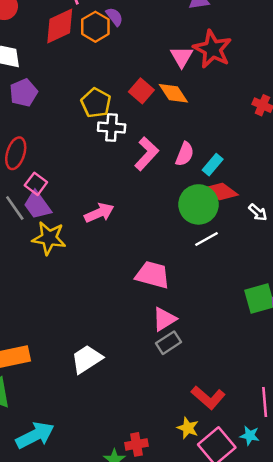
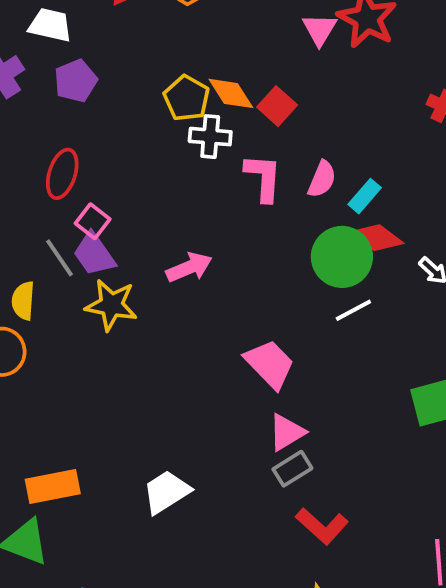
red square: (141, 91) -> (277, 106), moved
orange diamond: (173, 93) -> (231, 93), moved
pink L-shape: (147, 154) -> (263, 178), turned -40
pink trapezoid: (153, 275) -> (270, 364), turned 30
red L-shape: (208, 397) -> (322, 526), moved

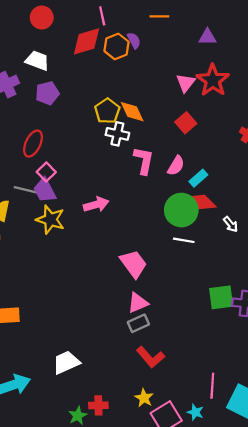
red square: (277, 106) -> (186, 123), moved
gray line: (60, 258) -> (25, 190), turned -50
white line: (353, 310) -> (184, 240), turned 30
white trapezoid: (166, 492) -> (66, 362), moved

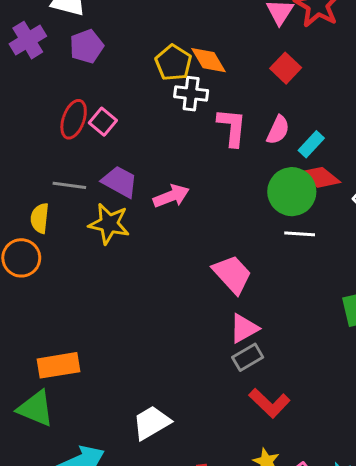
pink square: (46, 172) -> (103, 122), moved
purple trapezoid: (45, 190) -> (120, 182), moved, turned 152

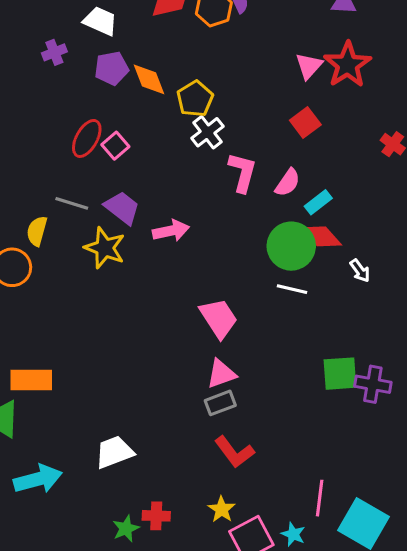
purple cross: (28, 40) -> (54, 52), size x0.7
orange diamond: (208, 60) -> (149, 79), moved
white cross: (191, 94) -> (207, 132), turned 36

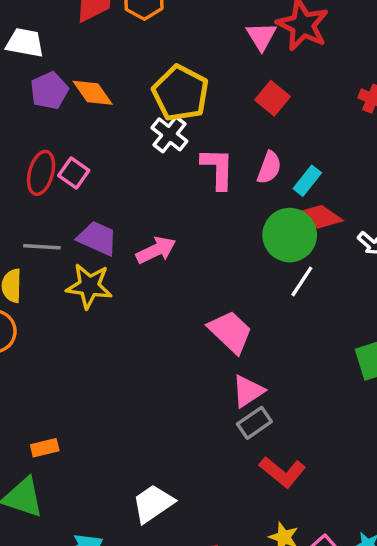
yellow pentagon: (195, 99) -> (180, 93), moved, size x1.4
white line: (292, 289) -> (302, 281), turned -56
orange rectangle: (31, 380) -> (45, 448), size x0.6

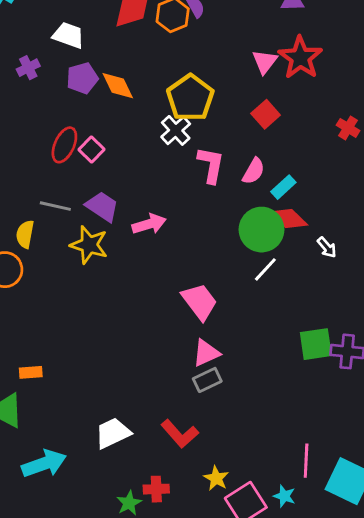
red L-shape: (283, 472) -> (180, 434), moved

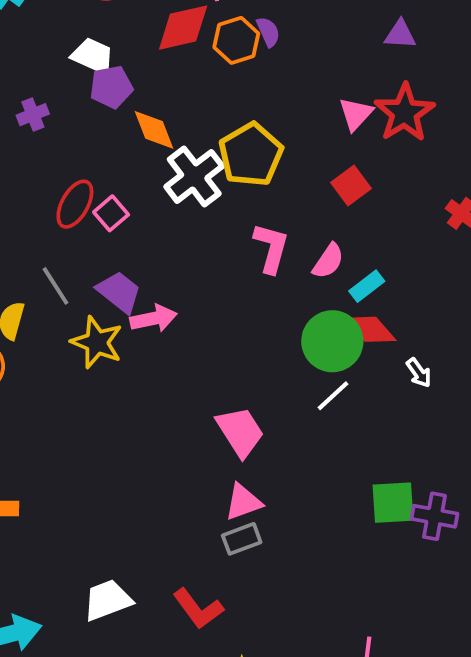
purple cross: (28, 68) -> (33, 115), moved
purple pentagon: (82, 78) -> (111, 87), moved
white cross: (176, 130) -> (194, 176), moved, size x1.4
gray line: (55, 206) -> (56, 286), turned 40
pink arrow: (149, 224) -> (154, 319), moved

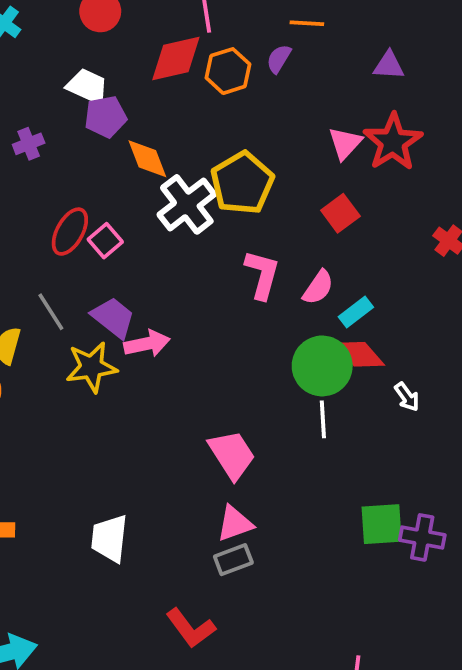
purple semicircle: (268, 32) -> (279, 59), moved, turned -124
yellow star: (97, 342) -> (91, 367), turned -30
white line: (333, 396) -> (323, 419), turned -51
white trapezoid: (108, 600) -> (110, 538), moved, turned -63

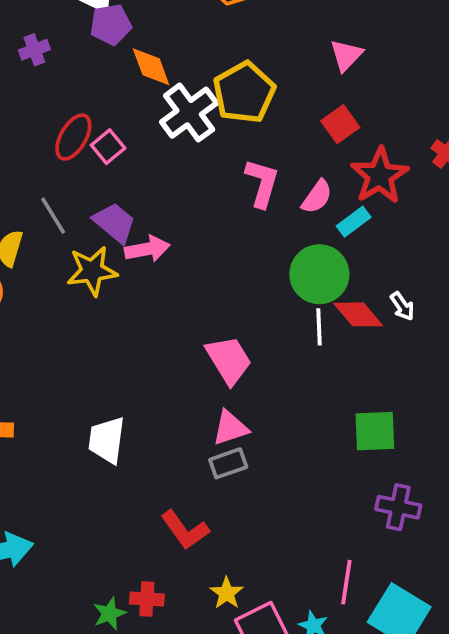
red star: (393, 142) -> (380, 176), moved
red diamond: (360, 354) -> (358, 314), moved
purple cross: (422, 537) -> (398, 507), moved

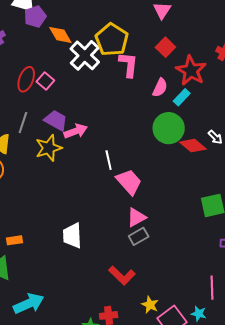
pink L-shape: (262, 183) -> (128, 65), moved
gray line: (53, 216) -> (23, 123), turned 60
white line: (319, 327) -> (109, 160), moved

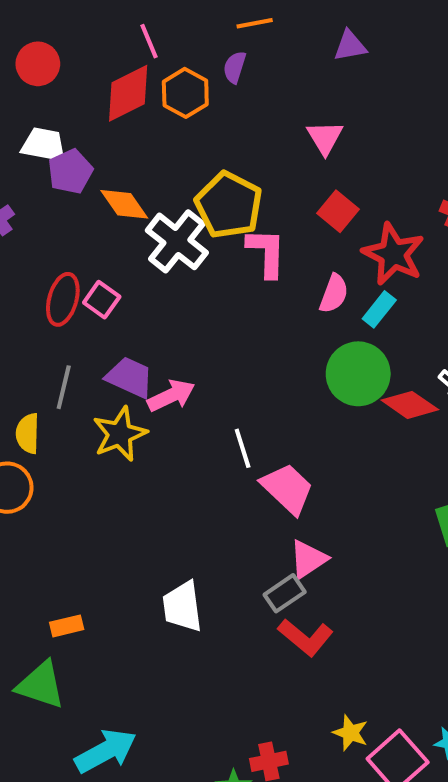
gray rectangle: (139, 236) -> (285, 593), moved
red L-shape: (122, 275) -> (306, 637), moved

